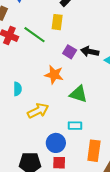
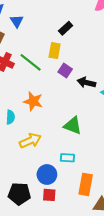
purple square: (70, 52) -> (65, 70), moved
orange star: (54, 75) -> (33, 101), moved

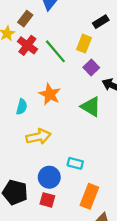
green triangle: (73, 126) -> (91, 107), moved

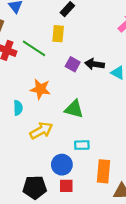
purple square: (91, 68) -> (73, 64), moved
green triangle: (91, 107) -> (74, 109), moved

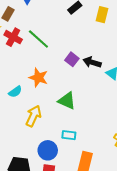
yellow rectangle: (58, 34) -> (102, 15), moved
cyan semicircle: (18, 108) -> (15, 92), turned 48
yellow arrow: (41, 131) -> (33, 116), turned -45

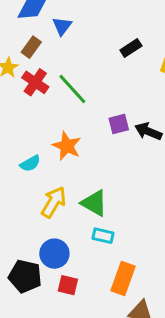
purple square: (72, 59) -> (119, 124), turned 32
green triangle: (67, 101) -> (94, 203), moved
blue circle: (48, 150) -> (54, 254), moved

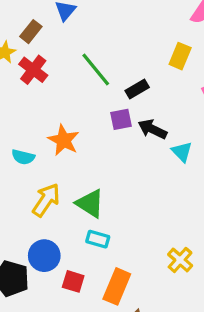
black rectangle: (131, 48) -> (137, 89), moved
green line: (72, 89) -> (96, 69), moved
cyan semicircle: (30, 163) -> (23, 157), turned 40
red square: (68, 285) -> (73, 281), moved

